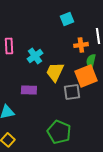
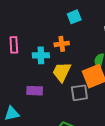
orange cross: (81, 45) -> (62, 44), moved
cyan cross: (35, 56) -> (41, 55), turned 35

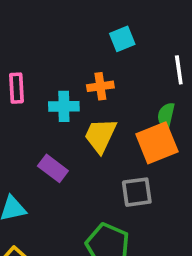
purple rectangle: (35, 91) -> (53, 168), turned 35
gray square: (79, 93) -> (137, 192), moved

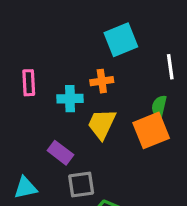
cyan square: (122, 39) -> (121, 40), size x1.5
gray square: (137, 192) -> (81, 185), moved

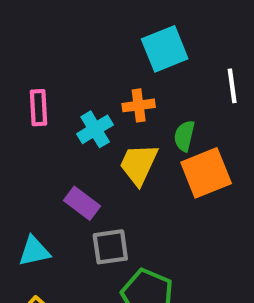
cyan cross: (70, 99) -> (95, 129), turned -30
green semicircle: (159, 107) -> (184, 136), moved

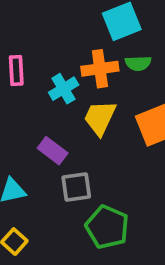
orange cross: (139, 105) -> (100, 69), size x1.4
green semicircle: (184, 136) -> (138, 63), moved, turned -105

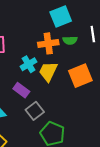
cyan cross: (64, 89) -> (29, 64), moved
gray square: (76, 187) -> (35, 111), turned -30

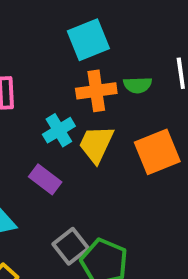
cyan square: (61, 16) -> (88, 40), moved
gray square: (35, 111) -> (71, 246), moved

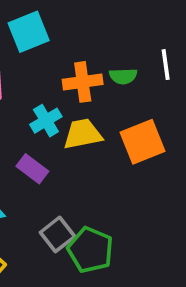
cyan square: (88, 40) -> (29, 32), moved
yellow trapezoid: (96, 144) -> (83, 134), turned 54

